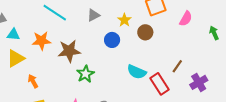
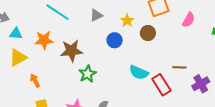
brown line: (177, 66) -> (179, 67), turned 56

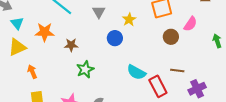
gray triangle: (96, 15) -> (99, 12), turned -40
brown circle: (148, 33) -> (171, 37), moved
cyan triangle: (16, 34) -> (17, 23), turned 40
brown star: (72, 51) -> (71, 45), size x0.6

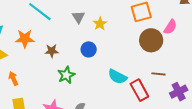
yellow star: (129, 20) -> (100, 24), moved
brown circle: (171, 37) -> (151, 40), size x1.5
blue circle: (115, 38) -> (89, 49), moved

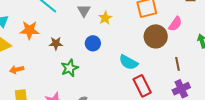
brown line: (158, 74) -> (178, 64), moved, turned 72
cyan semicircle: (117, 77) -> (128, 62), moved
orange arrow: (13, 79) -> (17, 70), turned -80

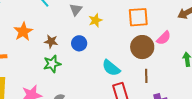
orange star: (29, 30) -> (23, 32), moved, turned 30
brown star: (56, 43) -> (51, 41), moved
brown line: (178, 64) -> (146, 76), moved

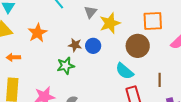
yellow star: (95, 20) -> (110, 23), size x1.5
brown star: (51, 41) -> (75, 45), moved
brown circle: (142, 47) -> (138, 46), moved

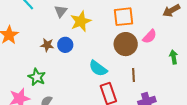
brown circle: (138, 46) -> (126, 44), moved
green star: (66, 66) -> (37, 77), moved, turned -30

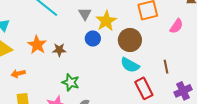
brown circle: (126, 44) -> (130, 40), moved
brown star: (47, 45) -> (59, 50), moved
blue circle: (65, 45) -> (93, 38), moved

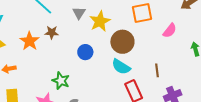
blue circle: (93, 38) -> (85, 52), moved
brown star: (59, 50) -> (52, 32), moved

